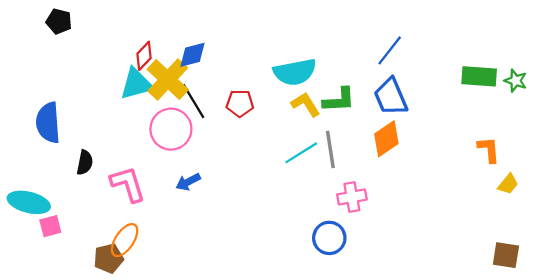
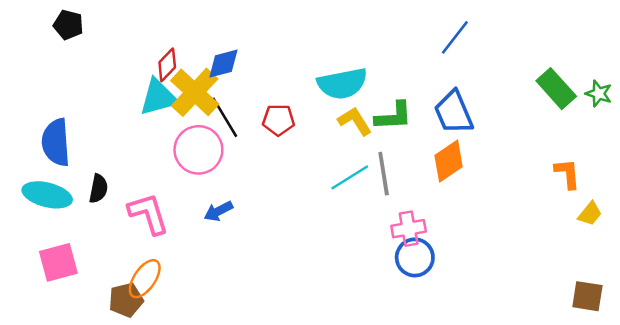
blue line: (390, 50) -> (455, 37), moved
green rectangle: (479, 76) -> (556, 89), turned 44
cyan ellipse: (29, 202) -> (47, 195), moved
pink square: (50, 226) -> (58, 262), size x1.5
blue circle: (329, 238) -> (415, 257), moved

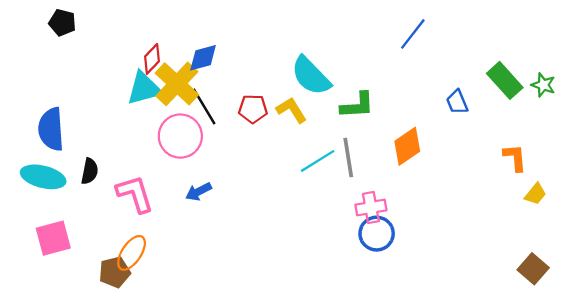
cyan semicircle: (342, 84) -> (311, 76), turned 57
blue trapezoid: (454, 112) -> (457, 102), moved, size x0.6
yellow L-shape: (355, 121) -> (292, 110), moved
brown square: (587, 296) -> (533, 269), turned 32

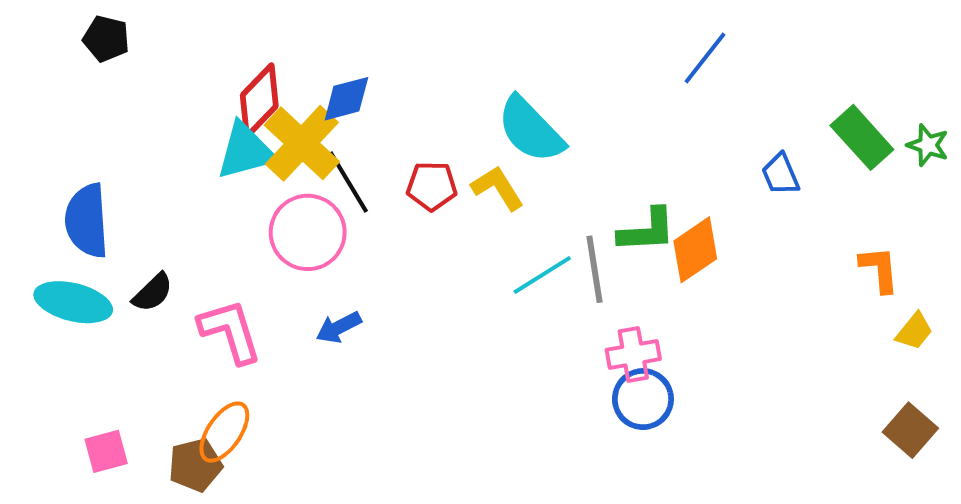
red diamond: (152, 59) -> (259, 101), size x1.4
green L-shape: (357, 105) -> (647, 230), moved
black semicircle: (90, 171) -> (153, 292), turned 35
pink square: (53, 238) -> (106, 451), moved, size x0.7
brown square: (533, 269) -> (910, 430), moved

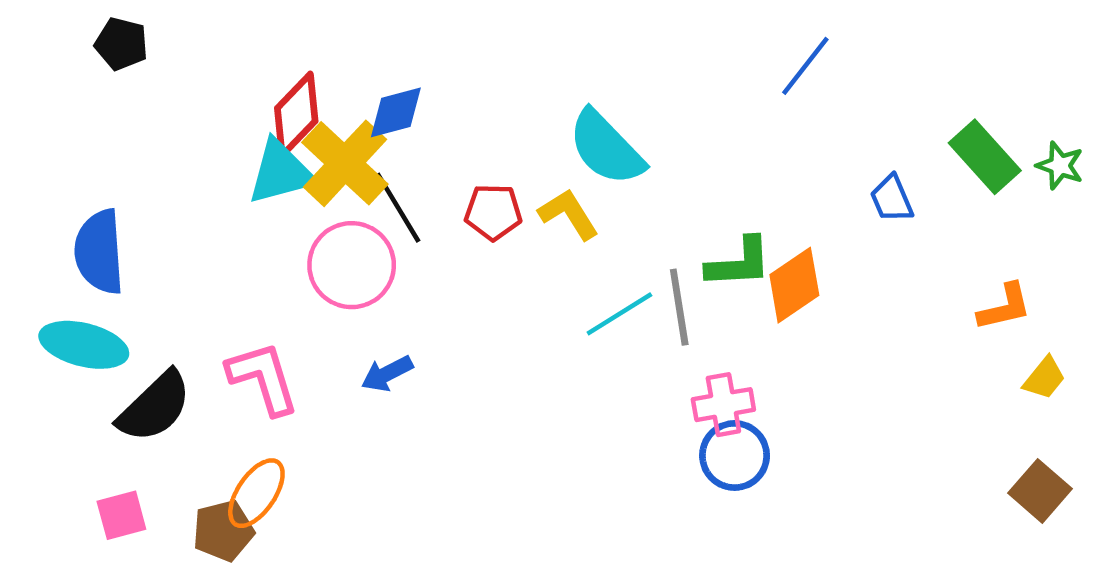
orange L-shape: (879, 269) -> (1005, 307), turned 82
black semicircle: (153, 292) -> (155, 407), moved, size x1.6

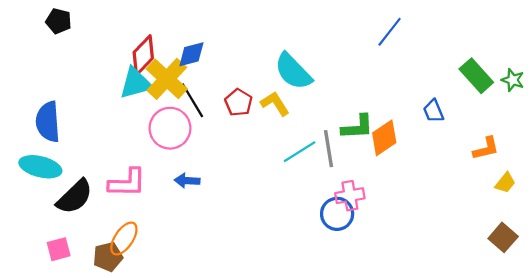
blue trapezoid: (892, 199) -> (433, 111), moved
red pentagon: (493, 212) -> (239, 102), turned 30
blue arrow: (387, 374) -> (187, 181), turned 30
pink L-shape: (263, 378) -> (127, 183), turned 108
blue circle: (735, 455) -> (337, 214), moved

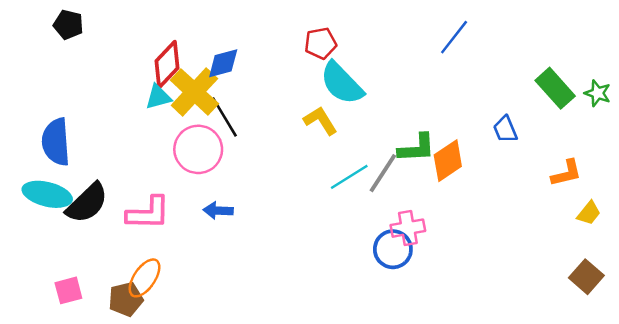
cyan triangle: (136, 83) -> (158, 97), size x0.7
red pentagon: (239, 102) -> (321, 43), moved, turned 30
gray line: (329, 149) -> (383, 173), turned 42
black semicircle: (75, 197) -> (87, 203), moved

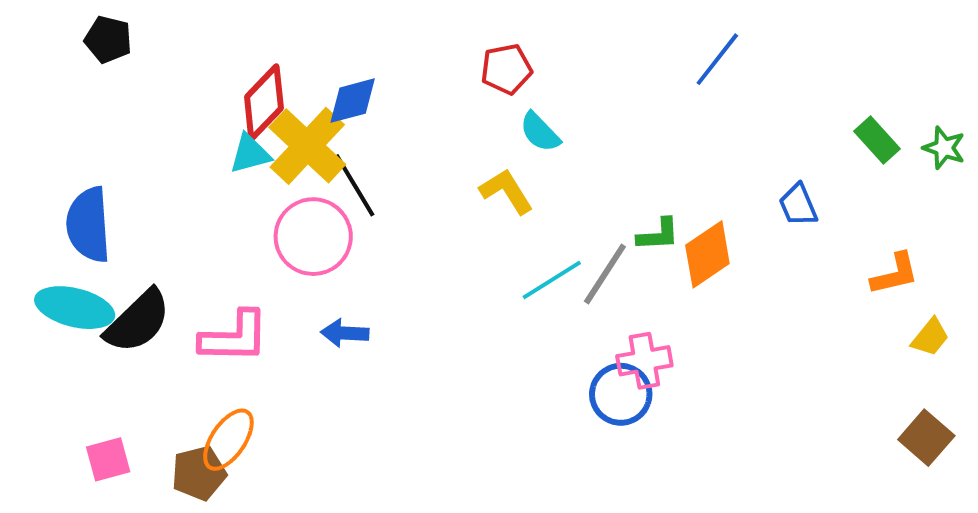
cyan semicircle: (342, 83) -> (540, 132), size x0.6
green rectangle: (555, 88) -> (877, 140), size x0.7
green L-shape: (417, 148) -> (658, 235), size x0.7

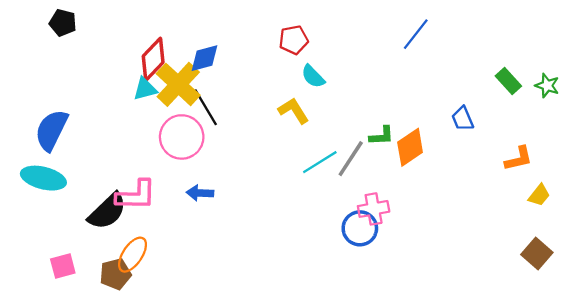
blue semicircle: (88, 225) -> (51, 130), turned 30
black semicircle: (138, 321) -> (107, 211), moved

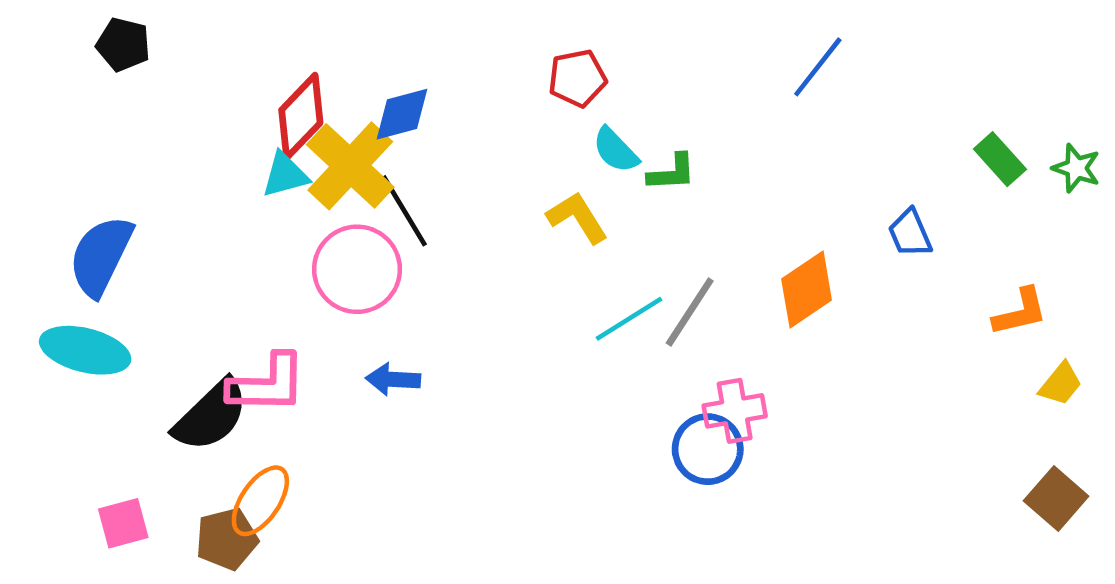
green L-shape: (382, 136) -> (672, 173), moved

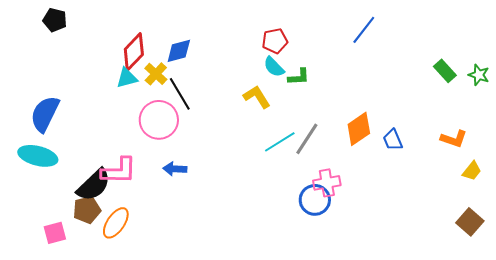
red pentagon: (577, 78) -> (275, 41), moved
yellow cross: (350, 166) -> (156, 74), size x0.6
blue trapezoid: (910, 233) -> (393, 140), moved
orange L-shape: (1020, 312) -> (454, 139), turned 32
brown pentagon: (227, 539) -> (87, 210), moved

